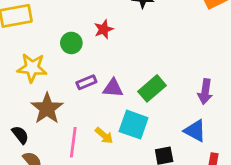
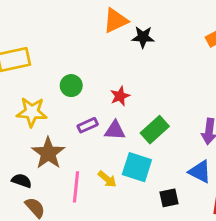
red star: (104, 29) -> (120, 96), moved
black semicircle: (20, 135) -> (22, 181), turned -30

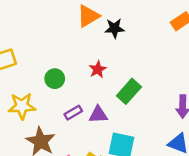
red star: (120, 96) -> (98, 69), moved
green rectangle: (155, 130) -> (129, 91), moved

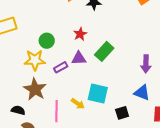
yellow star: (22, 106) -> (35, 60), moved
purple triangle: (98, 115) -> (79, 58), moved

